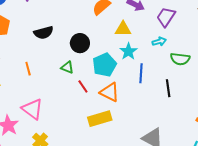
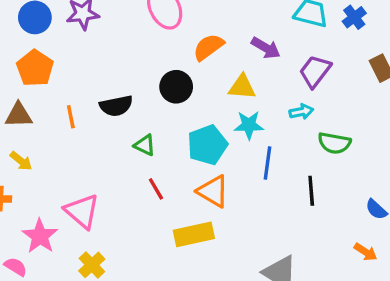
black semicircle: (44, 33) -> (116, 106), moved
black circle: (80, 43) -> (176, 87), moved
cyan star: (128, 51) -> (249, 125), turned 30
orange line: (28, 69) -> (71, 117), moved
red line: (83, 86) -> (156, 189), moved

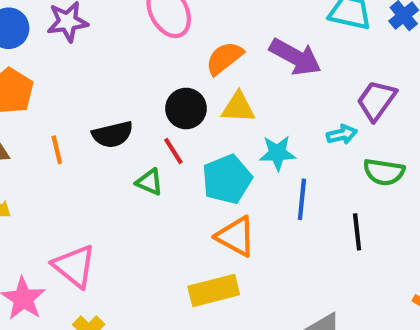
purple arrow: (266, 48) -> (295, 57), size x1.4
purple trapezoid: (315, 71) -> (376, 100), moved
yellow triangle: (242, 87) -> (238, 107), moved
red line: (156, 189) -> (173, 151), moved

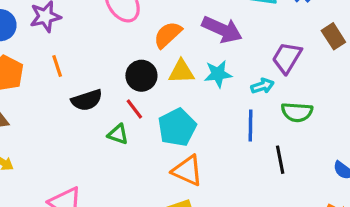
orange line: (57, 150) -> (57, 66), moved
cyan star: (277, 153) -> (218, 74), moved
blue line: (302, 199) -> (250, 126), moved

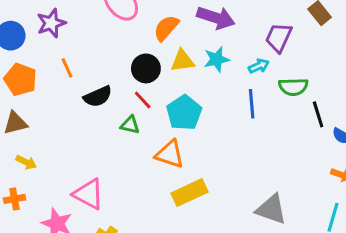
black line: (280, 160) -> (318, 114), moved
orange triangle: (187, 171) -> (170, 154), moved

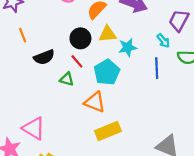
cyan star: (217, 59) -> (128, 47), moved
cyan arrow: (259, 66) -> (163, 41), turned 72

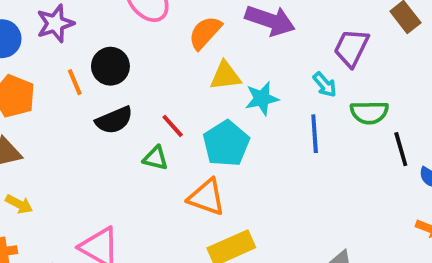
black circle: (80, 38) -> (110, 66), moved

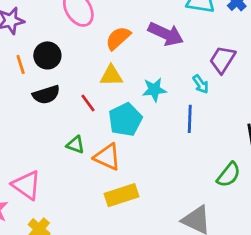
yellow triangle: (225, 76) -> (111, 76), moved
green semicircle: (369, 112) -> (229, 175), moved, turned -56
green triangle: (155, 158) -> (75, 145), moved

